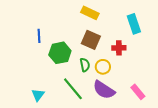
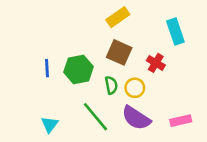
yellow rectangle: (90, 13) -> (118, 17), turned -60
blue line: (39, 36) -> (47, 68), moved
red cross: (119, 48) -> (156, 63), turned 32
pink rectangle: (138, 92) -> (181, 121), turned -63

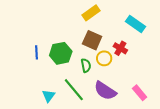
cyan rectangle: (175, 31) -> (136, 24), turned -36
yellow circle: (135, 88) -> (104, 58), moved
pink rectangle: (181, 121) -> (140, 93), turned 63
cyan triangle: (50, 125) -> (49, 96), moved

